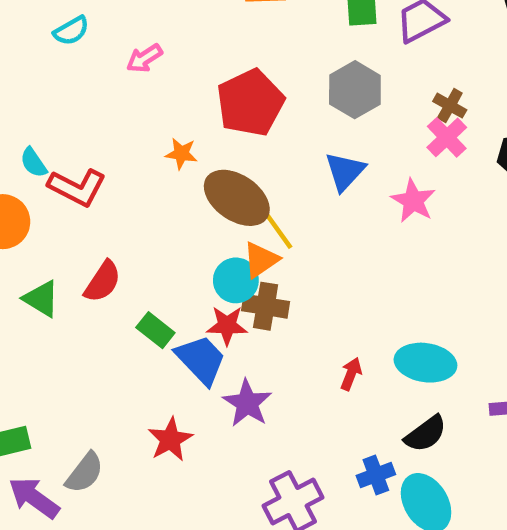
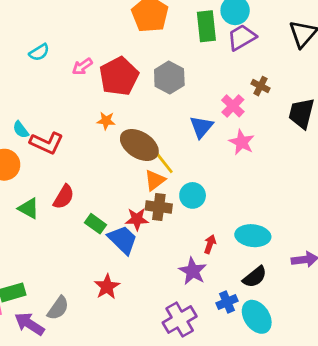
gray hexagon: (355, 90) -> (169, 77), moved
red pentagon: (250, 103) -> (119, 76), moved
pink cross: (447, 137) -> (233, 106), moved
cyan circle: (236, 280) -> (193, 195), moved
purple star: (247, 403) -> (193, 271), moved

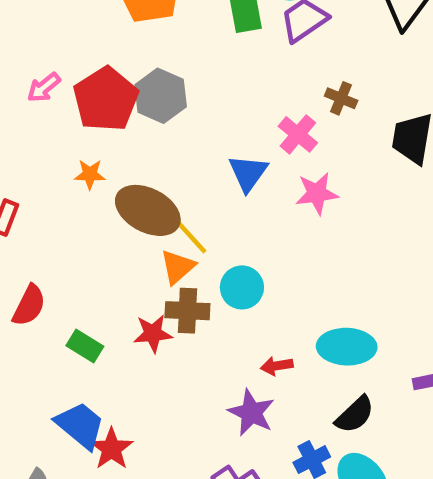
gray hexagon: (169, 77) -> (161, 96), moved
pink star: (242, 142) -> (317, 193), turned -30
blue trapezoid: (123, 240) -> (80, 425), moved
red arrow: (210, 244) -> (277, 366), turned -114

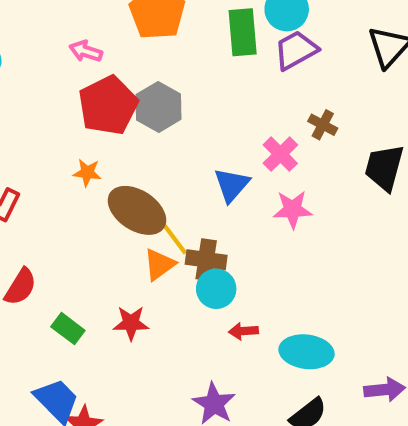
pink arrow: (44, 87) -> (86, 51), moved, turned 52
brown cross: (187, 311) -> (206, 260), moved
red arrow: (277, 366) -> (243, 331), moved

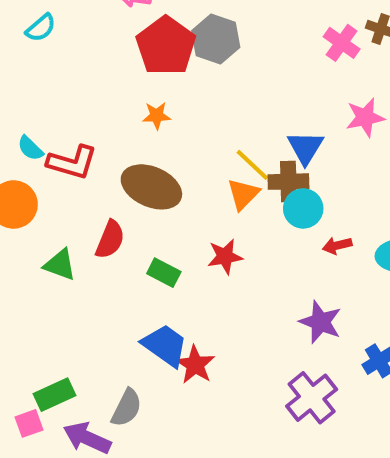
pink cross: (280, 154) -> (342, 43), moved
blue triangle: (232, 185) -> (305, 148), moved
brown ellipse: (137, 210) -> (151, 187), moved

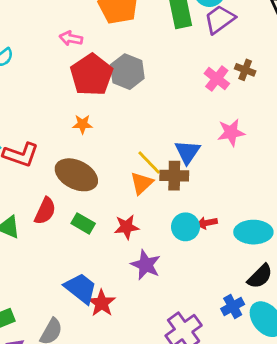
cyan circle: (303, 208) -> (185, 227), moved
green rectangle: (164, 273) -> (83, 223), moved
purple star: (320, 322) -> (146, 265), moved

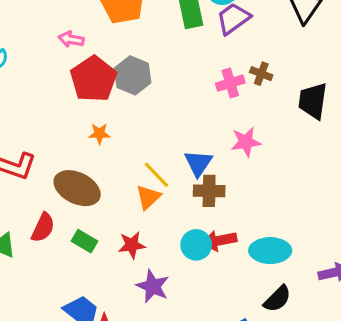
pink cross: (217, 79) -> (230, 83), turned 35
orange star: (82, 124) -> (99, 134), moved
brown cross: (174, 176) -> (209, 191), moved
red arrow: (207, 223) -> (219, 241), size x1.5

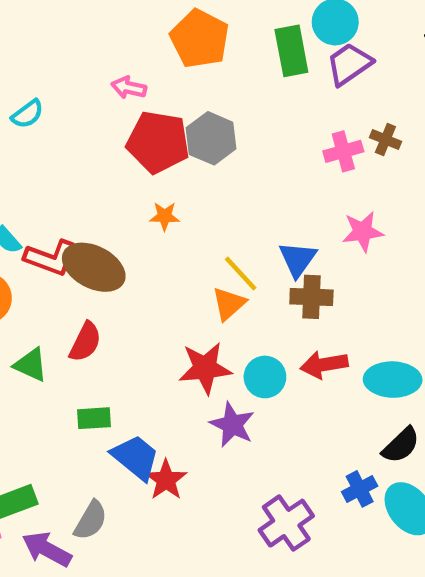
red pentagon: (94, 79) -> (158, 142), turned -30
brown ellipse: (77, 188) -> (94, 267), moved
green rectangle: (84, 241) -> (94, 418), moved, turned -35
red star: (132, 245) -> (205, 368), size x1.4
cyan circle: (196, 245) -> (265, 377), moved

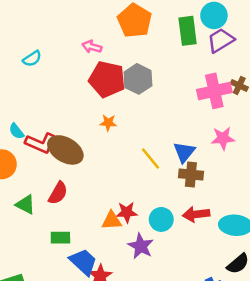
pink cross: (343, 151) -> (214, 91), size x1.5
orange triangle: (229, 304) -> (112, 221), moved, turned 35
red star: (205, 368) -> (127, 212), size x0.7

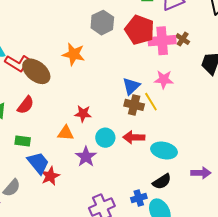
red pentagon: (107, 79) -> (140, 30), moved
orange star: (108, 123) -> (74, 54), size x1.6
yellow line: (151, 159) -> (151, 102), moved
red star: (127, 212) -> (83, 114), moved

